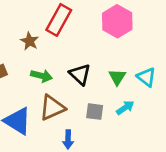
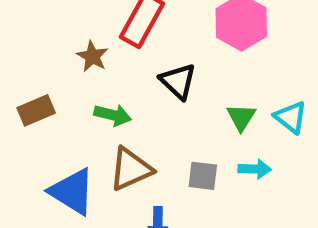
black triangle: (80, 74) -> (178, 81), moved
cyan arrow: (125, 108) -> (255, 169), turned 36

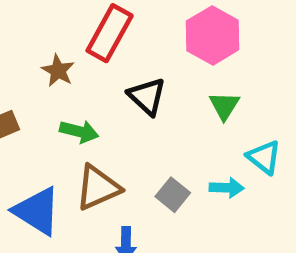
green triangle: (241, 117) -> (224, 106), moved
cyan triangle: (291, 117) -> (264, 157), moved
gray square: (203, 176) -> (173, 195), turned 32

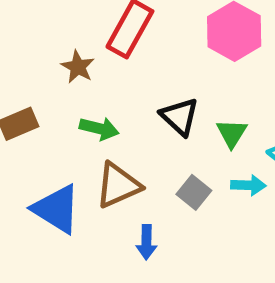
black triangle: (147, 96) -> (180, 117), moved
green triangle: (224, 106) -> (232, 133), moved

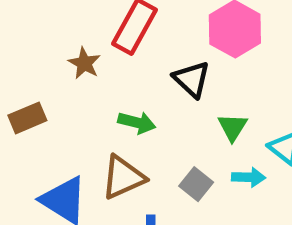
black triangle: (180, 117) -> (192, 79), moved
green arrow: (99, 128) -> (137, 123), moved

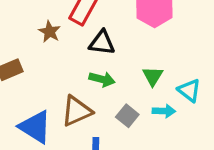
black triangle: (192, 79) -> (102, 43), moved, turned -36
green arrow: (137, 123) -> (102, 79), moved

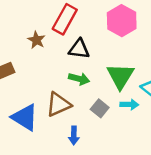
green triangle: (153, 76) -> (120, 76), size x1.6

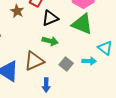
black triangle: (79, 49) -> (50, 18), turned -30
green triangle: (120, 76) -> (82, 24), moved, turned -40

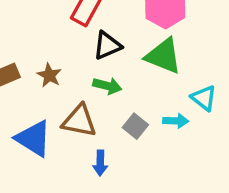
brown star: (17, 11) -> (49, 75), moved
brown triangle: (34, 61) -> (79, 121), turned 35

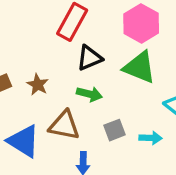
cyan arrow: (176, 121) -> (151, 138), moved
gray square: (135, 126) -> (114, 130), turned 30

